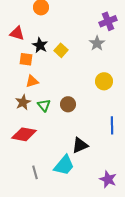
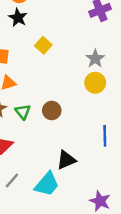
gray star: (97, 43) -> (95, 59), moved
black star: (40, 45) -> (18, 18), moved
gray line: (35, 172) -> (12, 181), moved, turned 56

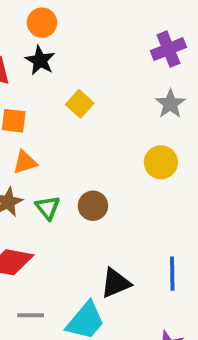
gray star: (95, 59) -> (170, 104), moved
blue line: (105, 136) -> (172, 274), moved
gray line: (12, 181) -> (31, 315), turned 49

